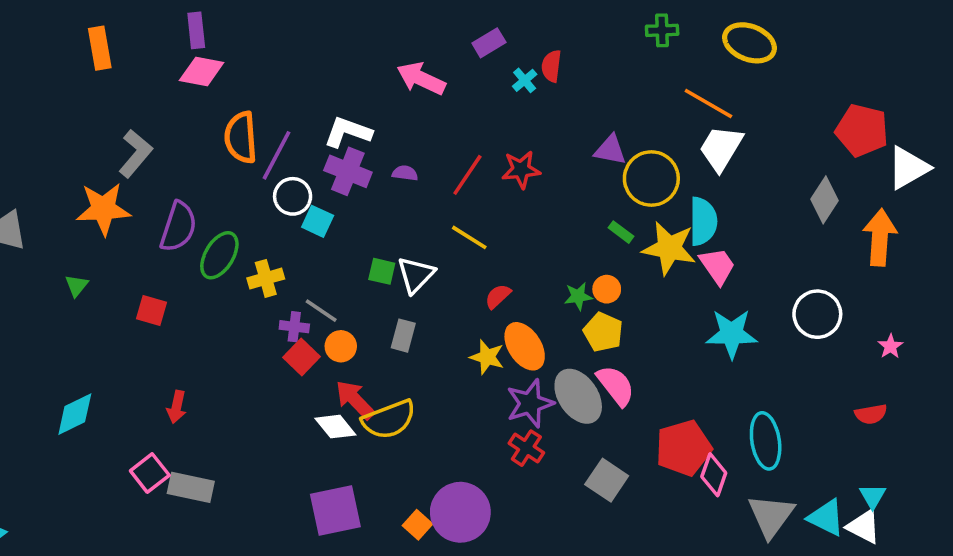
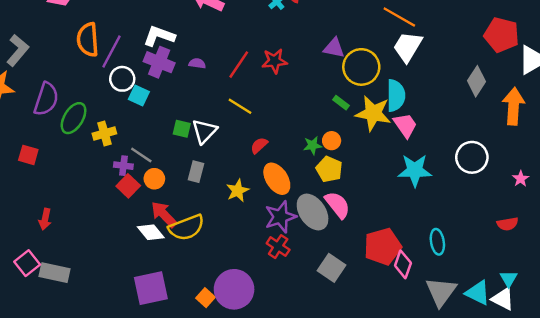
yellow star: (487, 357) -> (238, 191), moved, turned 30
cyan ellipse: (766, 441) -> (437, 242), size x0.7

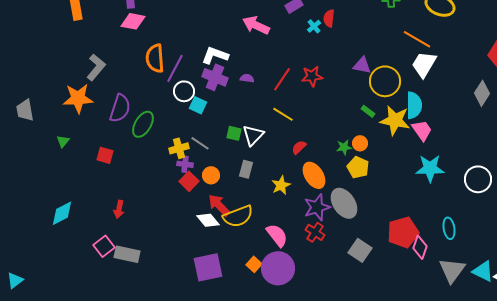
yellow cross: (104, 134) -> (179, 148), moved
gray line: (141, 155) -> (200, 143), moved
white circle: (472, 157) -> (478, 179), moved
pink semicircle: (337, 205) -> (277, 235), moved
orange square: (206, 298) -> (254, 264), moved

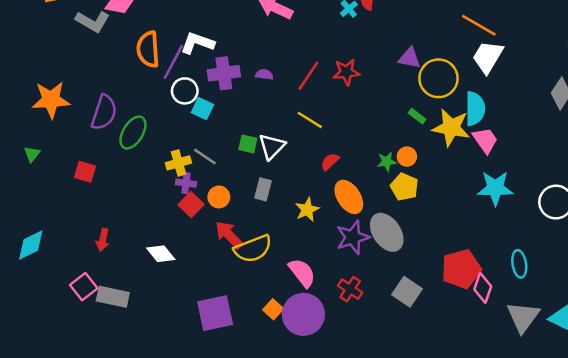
white L-shape: (215, 55) -> (197, 43), moved
gray L-shape: (96, 67) -> (93, 21), moved, turned 80
purple cross: (215, 77) -> (224, 73), turned -30
white diamond: (208, 220) -> (161, 254), moved
red cross: (315, 232) -> (350, 289), moved

